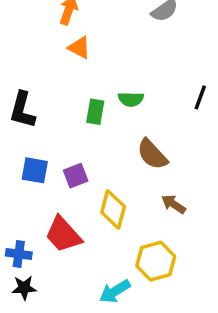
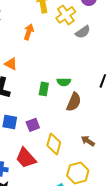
orange triangle: (79, 48) -> (11, 64), moved
brown semicircle: (152, 154) -> (74, 102), moved, turned -114

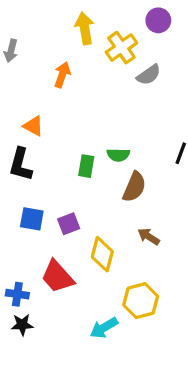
brown arrow: (88, 141) -> (149, 237), moved

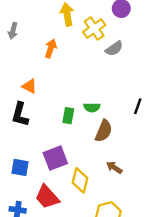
blue square: (32, 219) -> (20, 167), moved
purple square: (69, 224) -> (55, 158), size x1.5

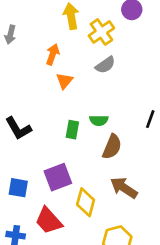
gray semicircle: (114, 49) -> (105, 65), moved
orange triangle: (29, 86) -> (64, 81), moved, turned 42
black L-shape: (20, 114) -> (18, 128), turned -45
brown arrow: (114, 167) -> (124, 188), size x1.5

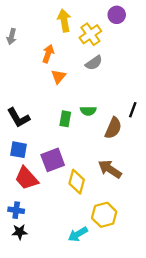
brown semicircle: (112, 147) -> (113, 128), moved
blue square: (18, 188) -> (18, 150), moved
red trapezoid: (49, 221) -> (26, 178), moved

